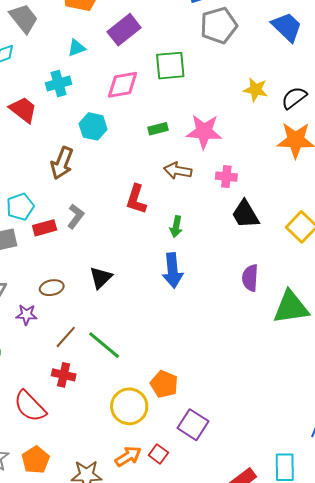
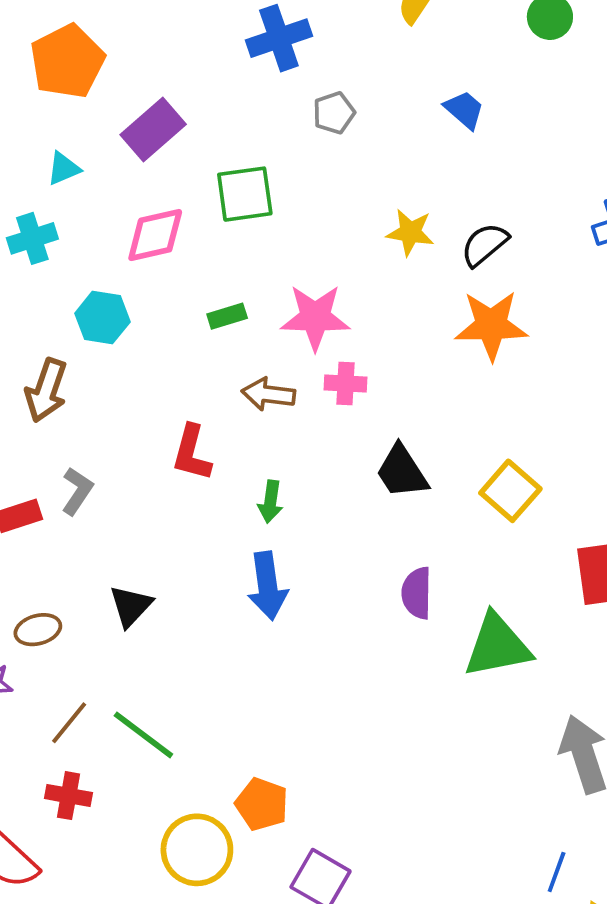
gray pentagon: (219, 25) -> (334, 113), size x0.6
blue trapezoid: (287, 27) -> (464, 110), size x0.7
pink cross: (226, 177) -> (345, 384), moved

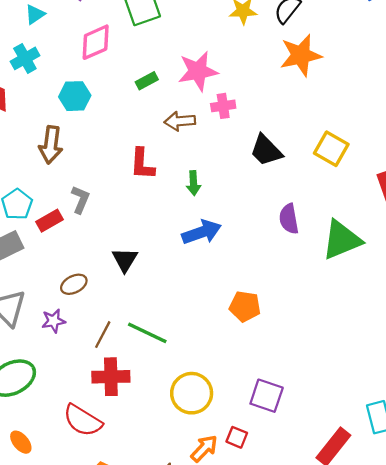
blue arrow: (268, 586) -> (202, 232), turned -90
red cross: (69, 796) -> (111, 377), size x1.4
orange pentagon: (262, 804) -> (245, 306), moved

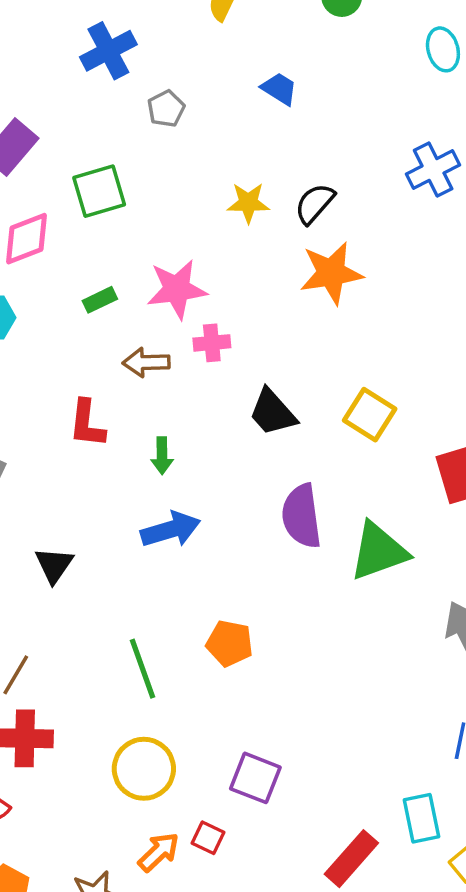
purple semicircle: (289, 219) -> (302, 516), size x1.4
green line: (147, 333) -> (142, 669), moved, turned 42

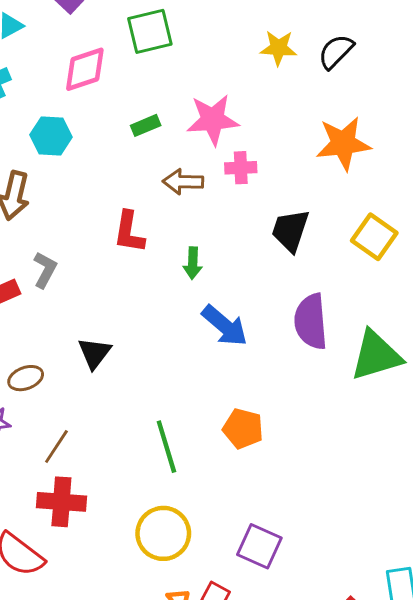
orange star: (331, 273) -> (343, 143), moved
black trapezoid: (273, 412) -> (290, 230), turned 57
blue arrow: (171, 529) -> (225, 326), moved, turned 54

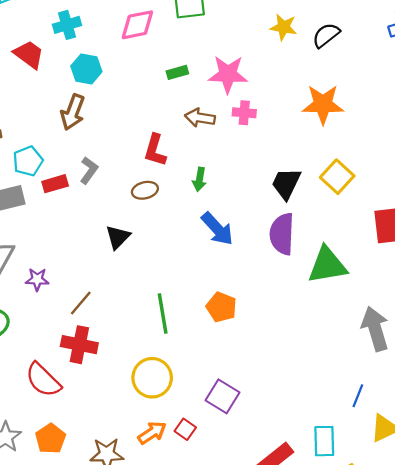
cyan hexagon: (51, 136) -> (86, 69), moved
black trapezoid: (290, 230) -> (286, 184), moved
brown ellipse: (26, 378) -> (145, 190), moved

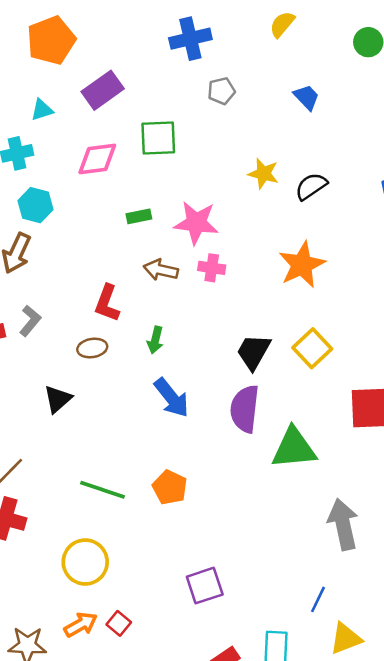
orange star: (323, 104) -> (302, 265), turned -30
green line: (163, 313) -> (102, 490), turned -66
purple square: (223, 396) -> (205, 586), moved, turned 36

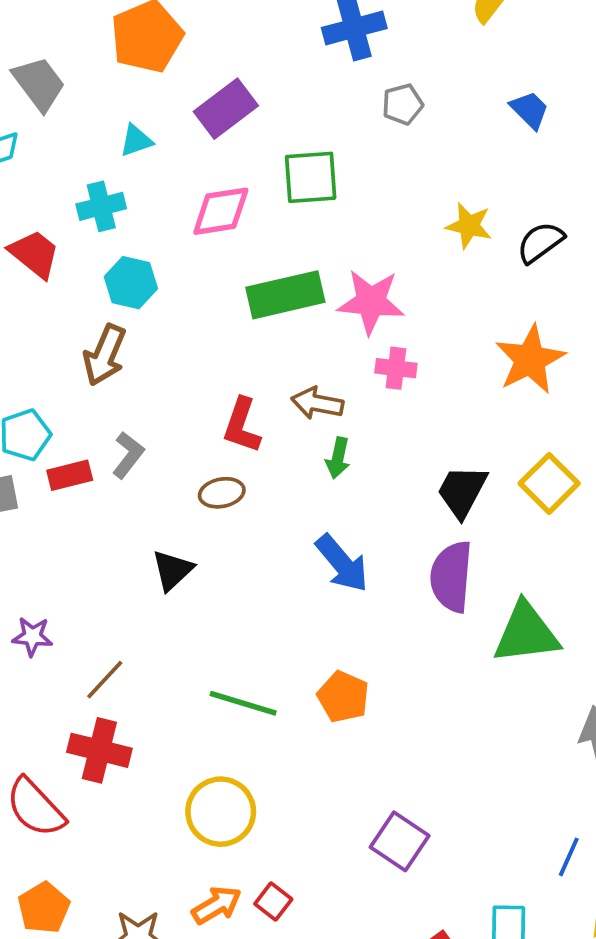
green rectangle: (139, 216) -> (285, 295), size x2.0
brown arrow: (161, 270) -> (317, 403), moved
green arrow: (155, 340) -> (338, 458), moved
purple square: (205, 586) -> (400, 841), turned -36

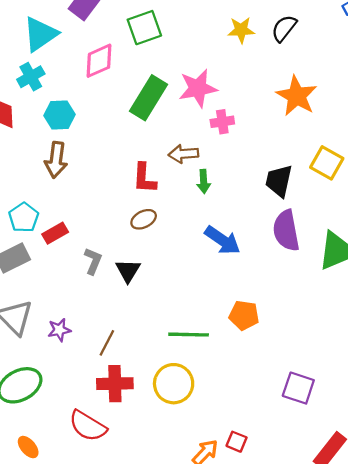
cyan triangle: (136, 141) -> (40, 34), size x1.8
green rectangle: (285, 295) -> (148, 98), turned -30
gray L-shape: (128, 455) -> (93, 261), moved
yellow circle: (221, 812) -> (174, 384), moved

